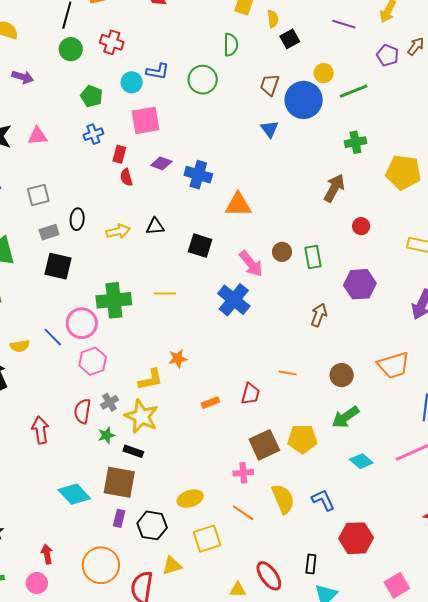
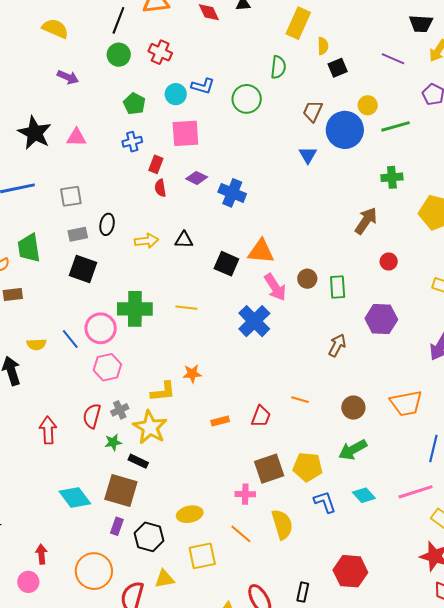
orange triangle: (238, 205) -> (261, 251), moved
blue L-shape: (323, 500) -> (325, 502), moved

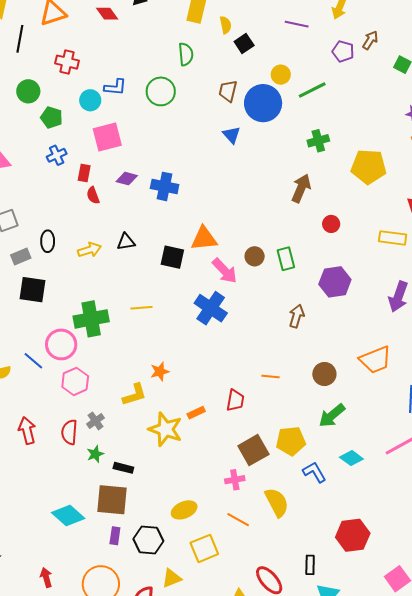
green circle: (119, 55) -> (28, 91), moved
yellow star: (150, 427) -> (165, 429), moved
red arrow: (48, 430) -> (27, 431), moved

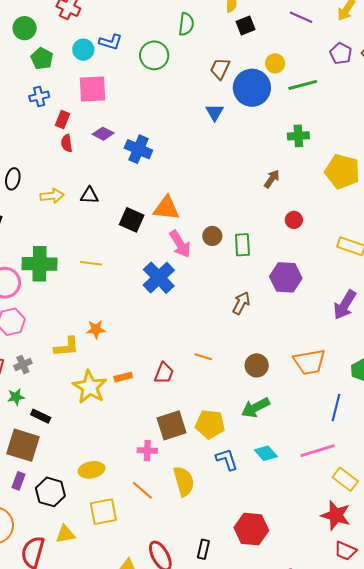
brown arrow: (301, 188) -> (272, 179), size x0.7

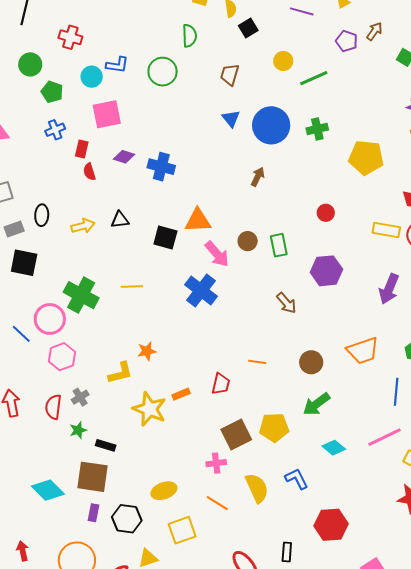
blue circle: (252, 88) -> (271, 125), moved
brown arrow: (272, 179) -> (258, 177), moved
green cross: (40, 264) -> (81, 295), turned 36
brown arrow: (241, 303) -> (286, 303), turned 120
blue L-shape: (227, 459) -> (297, 479), moved

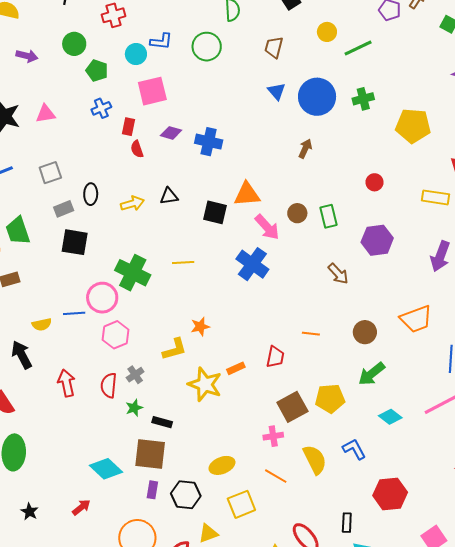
red cross: (70, 37) -> (114, 15), turned -30
blue line: (21, 334) -> (74, 313), turned -45
red arrow: (23, 551) -> (81, 507), moved, turned 66

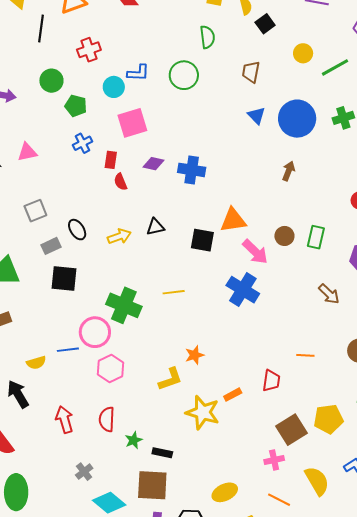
black ellipse: (91, 194) -> (77, 230), turned -30
green rectangle: (329, 216) -> (316, 237), turned 30
gray cross: (135, 375) -> (84, 472), moved

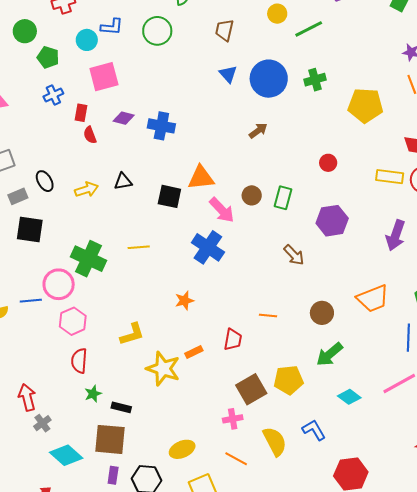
brown arrow: (288, 171) -> (258, 131), turned 30
orange star: (195, 355) -> (184, 301), moved
red semicircle: (107, 419) -> (79, 361), moved
red arrow: (64, 420) -> (27, 397), moved

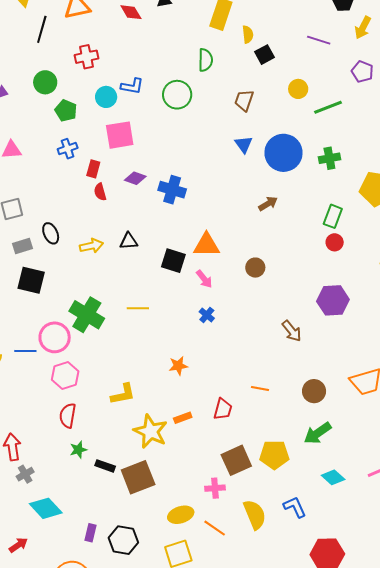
green rectangle: (283, 198) -> (333, 216), moved
pink arrow: (222, 210) -> (204, 279), moved, size x0.7
blue cross: (208, 247) -> (207, 315), size x0.5
brown square: (110, 439) -> (138, 477), moved, turned -32
yellow ellipse: (182, 449) -> (181, 515), moved

